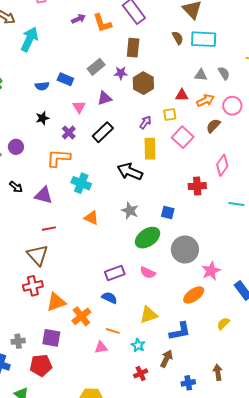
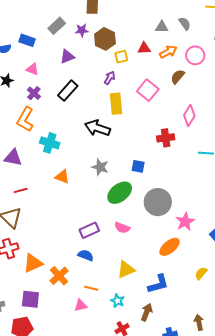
pink triangle: (79, 107) -> (32, 69), moved, turned -32
yellow square: (170, 115) -> (121, 57), moved
orange L-shape: (58, 158) -> (25, 119), turned -60

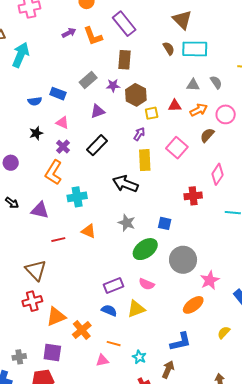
cyan cross: (50, 143) -> (77, 197), turned -30
red line: (21, 190) -> (58, 240), moved
yellow triangle: (126, 270) -> (136, 309), moved

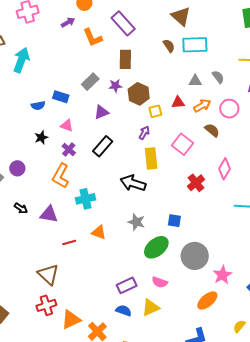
purple arrow: (69, 33) -> (68, 22), moved
brown semicircle: (207, 135) -> (212, 130), turned 91
red cross: (193, 196) -> (196, 183), moved, turned -30

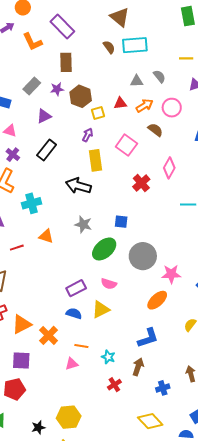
pink star: (222, 275) -> (171, 274), turned 30

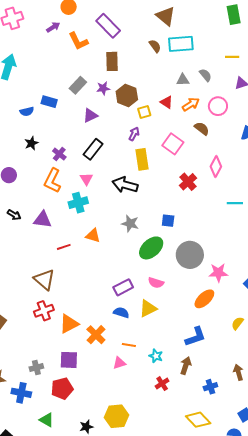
red triangle: (120, 103) -> (167, 102), turned 40
pink triangle: (10, 131) -> (86, 179), moved, turned 40

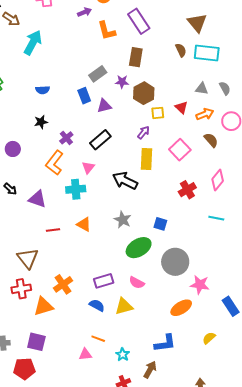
blue rectangle: (49, 102) -> (84, 96), moved, turned 42
cyan line: (235, 203) -> (216, 218), moved
orange cross: (96, 335) -> (63, 284), moved

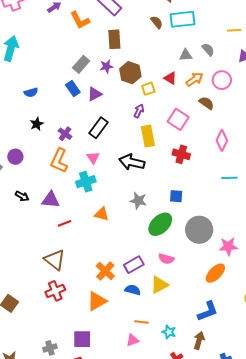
red cross: (187, 190) -> (181, 154), moved, turned -30
red line: (53, 230) -> (64, 223), moved
orange cross: (63, 284) -> (105, 271), moved
orange triangle: (43, 306) -> (97, 301), moved

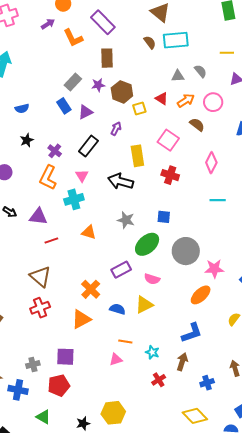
purple arrow: (139, 111) -> (116, 129), moved
purple rectangle: (134, 265) -> (121, 270), moved

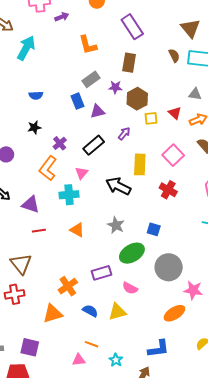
purple arrow: (48, 24) -> (62, 17), moved
orange L-shape: (73, 38) -> (88, 45), moved

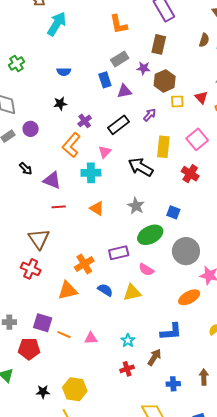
brown semicircle: (174, 56) -> (204, 40), turned 40
red cross: (15, 294) -> (31, 269), turned 30
orange line: (91, 344) -> (64, 335), moved

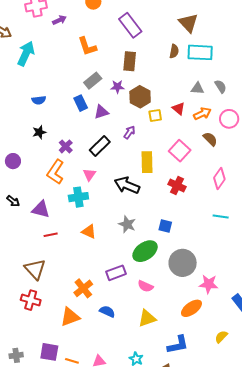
yellow triangle: (132, 293) -> (147, 318), moved

